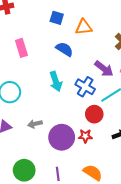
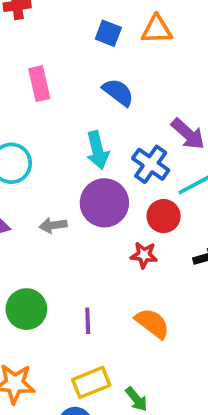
orange triangle: (84, 27) -> (157, 29), moved
purple circle: (62, 137) -> (104, 203), moved

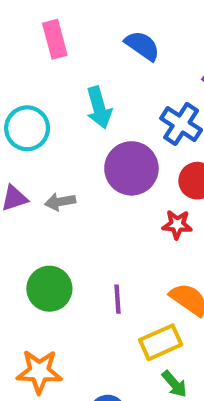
cyan arrow: (97, 150) -> (99, 108), moved
gray arrow: (53, 225) -> (60, 202), moved
yellow rectangle: (91, 382) -> (161, 342), moved

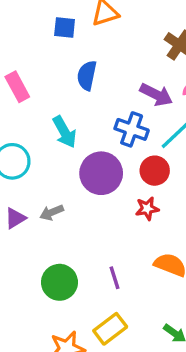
blue semicircle: (142, 46) -> (87, 76), turned -100
yellow rectangle: (161, 342) -> (110, 329), moved

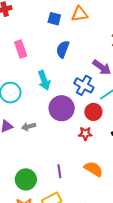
green circle: (59, 282) -> (26, 179), moved

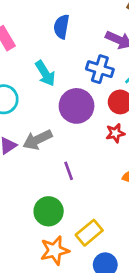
gray arrow: (29, 127) -> (37, 140), size x1.5
purple line: (59, 171) -> (69, 171), moved

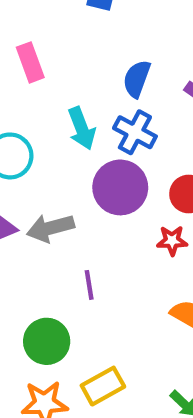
blue semicircle: (61, 27) -> (137, 79), moved
blue cross: (100, 69) -> (135, 132), moved

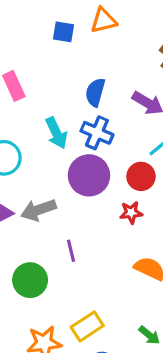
green circle: (47, 341) -> (30, 280), moved

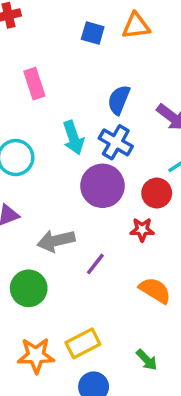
gray arrow: (38, 210) -> (56, 241), moved
purple line: (71, 251) -> (95, 264), moved, turned 45

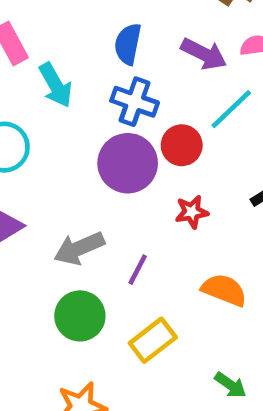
cyan arrow: (73, 138) -> (56, 85), moved
red circle: (157, 193) -> (182, 145), moved
green circle: (29, 288) -> (80, 316), moved
yellow rectangle: (83, 343) -> (153, 340), moved

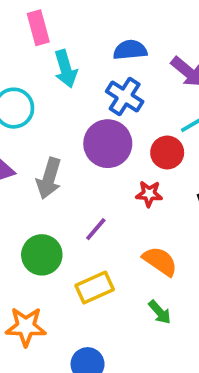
blue semicircle: (128, 44) -> (130, 50), turned 60
red circle: (182, 145) -> (167, 153), moved
gray arrow: (79, 248) -> (49, 178), moved, turned -63
green arrow: (230, 385) -> (160, 312), moved

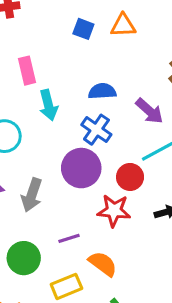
red star: (149, 194) -> (114, 211), size x1.5
purple line: (96, 229) -> (69, 238), turned 30
orange semicircle: (160, 261) -> (103, 264), moved

